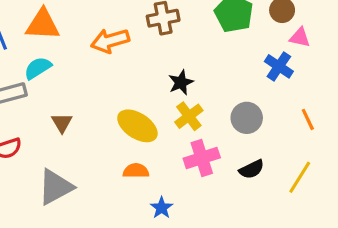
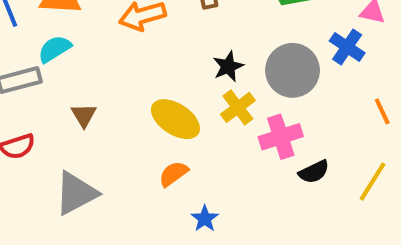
gray circle: (247, 118) -> (292, 70), moved, size x1.4
pink cross: (202, 158) -> (281, 137), moved
orange semicircle: (136, 171) -> (174, 174), turned -35

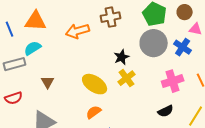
gray circle: (292, 70) -> (154, 43), moved
pink cross: (281, 137) -> (173, 81), moved

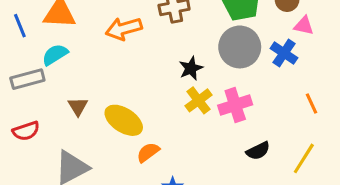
pink cross: (173, 81) -> (235, 105), moved
yellow ellipse: (95, 84) -> (124, 120), moved

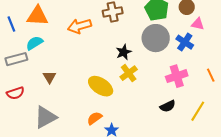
orange line: (311, 103) -> (211, 75), moved
pink cross: (235, 105) -> (177, 76), moved
yellow ellipse: (124, 120) -> (101, 86), moved
orange semicircle: (148, 152) -> (95, 118), moved

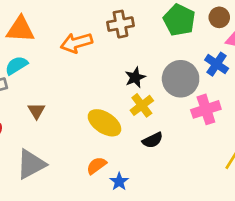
gray circle: (156, 38) -> (181, 79), moved
black semicircle: (168, 106) -> (153, 140), moved

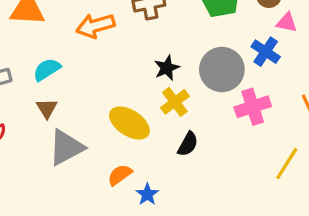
cyan semicircle: (16, 65) -> (47, 70), moved
black semicircle: (153, 140) -> (188, 144), turned -35
gray triangle: (31, 164) -> (66, 147), moved

